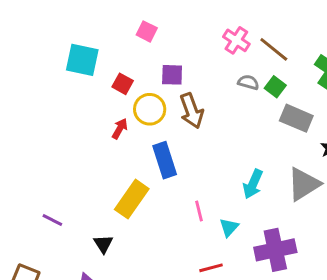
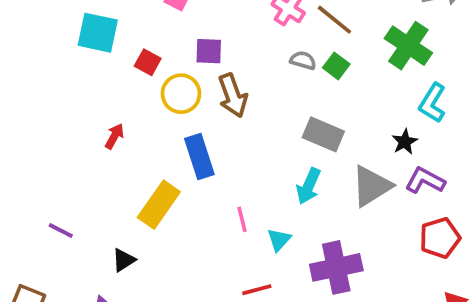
gray rectangle: (296, 118) -> (323, 134), moved
red arrow: (120, 129) -> (114, 136), moved
black triangle: (103, 244) -> (124, 260), turned 30

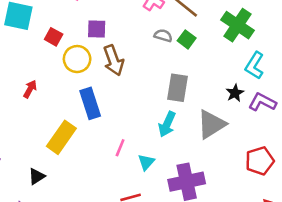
gray rectangle: (323, 134) -> (177, 88), turned 76
purple L-shape: (425, 181) -> (262, 102), moved
pink line: (242, 219) -> (120, 148), turned 36

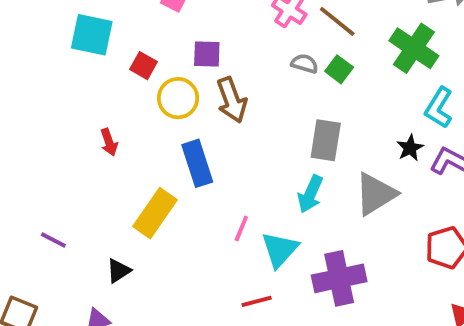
red arrow: (30, 89) -> (109, 142), turned 132
cyan triangle: (146, 162) -> (280, 250), size x1.5

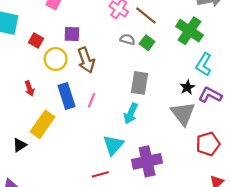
red arrow: (109, 142) -> (29, 88), moved
gray triangle: (376, 194) -> (183, 113), moved, turned -36
pink line: (241, 229) -> (92, 100), moved
black triangle: (119, 271) -> (20, 145), moved

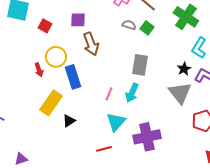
yellow circle: (56, 59) -> (56, 57), moved
pink line: (92, 100) -> (109, 94), moved
black triangle: (20, 145) -> (69, 121), moved

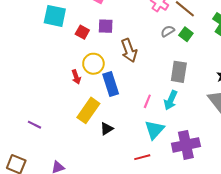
purple square: (78, 20) -> (106, 26), moved
gray semicircle: (129, 25) -> (168, 31), turned -48

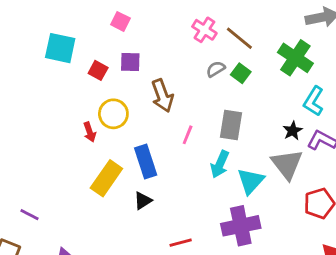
blue rectangle: (111, 84) -> (146, 161), moved
pink line: (147, 101) -> (188, 135), moved
purple line: (35, 125) -> (29, 215), moved
black triangle: (107, 129) -> (143, 201), moved
cyan triangle: (154, 130) -> (251, 181), moved

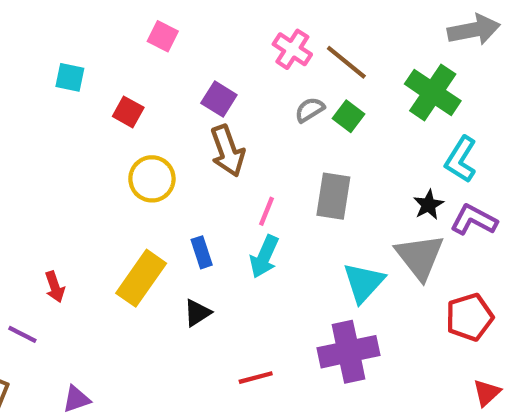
cyan square: (60, 48) -> (70, 77), size x0.6
purple square: (130, 62) -> (219, 99), moved, turned 30
red arrow: (90, 132) -> (55, 287), moved
blue rectangle: (146, 161) -> (202, 252), size x0.6
cyan arrow: (220, 164) -> (264, 257), moved

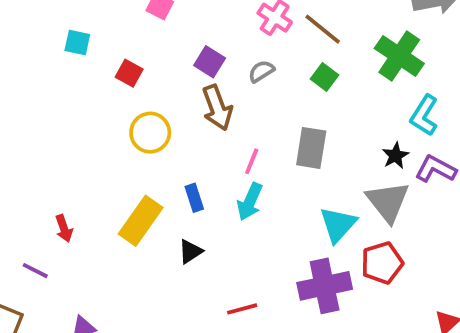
gray semicircle: (310, 110) -> (261, 71), moved
red pentagon: (469, 317) -> (382, 263), moved

